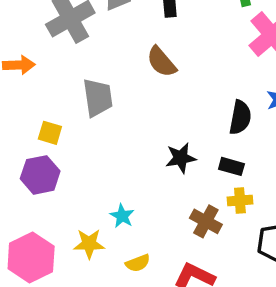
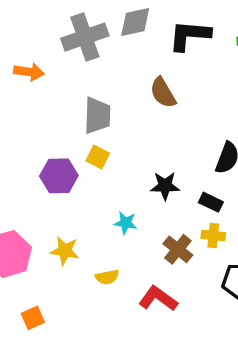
yellow square: (50, 133) -> (98, 157), moved
purple hexagon: (40, 175) -> (59, 176), moved
cyan star: (122, 216) -> (126, 223), moved, turned -30

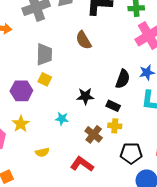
yellow star: (65, 251) -> (21, 124), moved, turned 30
yellow semicircle: (107, 277) -> (42, 152), moved

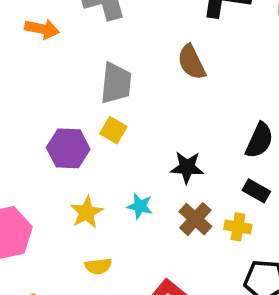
black rectangle: (113, 106) -> (256, 191), moved
yellow star: (21, 124) -> (87, 212), moved
brown cross: (94, 134) -> (195, 219), moved

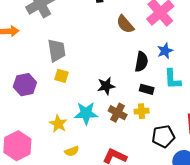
brown semicircle: (192, 62) -> (125, 24), moved
purple hexagon: (68, 148) -> (25, 85), moved
cyan star: (140, 206) -> (86, 113), size x1.6

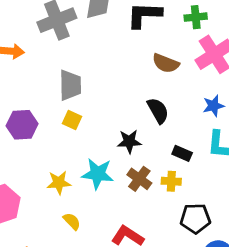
brown semicircle: (125, 24) -> (166, 63), turned -36
black semicircle: (141, 62) -> (158, 111), moved, turned -48
yellow star: (58, 124) -> (59, 183), turned 30
yellow semicircle: (72, 151) -> (72, 221), turned -120

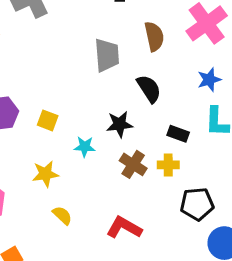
brown semicircle: (166, 63) -> (154, 36), turned -120
gray trapezoid: (70, 85) -> (107, 55), moved
yellow square: (72, 120) -> (48, 120), moved
cyan star: (98, 174) -> (85, 147), moved, size x0.6

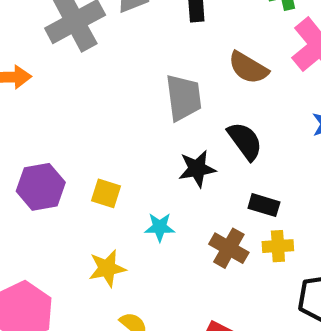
brown semicircle: (154, 36) -> (248, 68), turned 136
black star: (120, 124) -> (197, 169), moved
black rectangle: (178, 134) -> (264, 205), moved

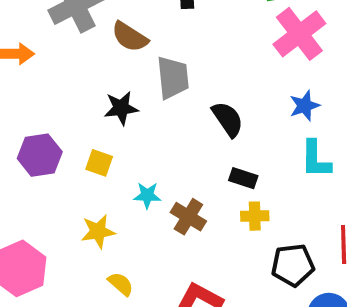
brown semicircle: (248, 68) -> (130, 37), moved
black star: (197, 169) -> (121, 108), moved
brown cross: (229, 248) -> (188, 217), moved

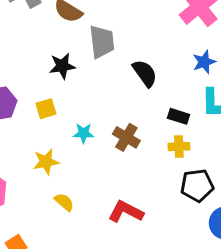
yellow square: (99, 163) -> (46, 109), turned -35
black rectangle: (243, 178) -> (179, 116), moved
yellow cross: (255, 216) -> (179, 147), moved
brown cross: (188, 217) -> (126, 137), moved

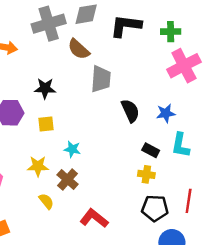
blue star: (204, 62) -> (166, 113), moved
black star: (62, 66) -> (45, 88), moved
brown cross: (126, 137) -> (68, 180), moved

